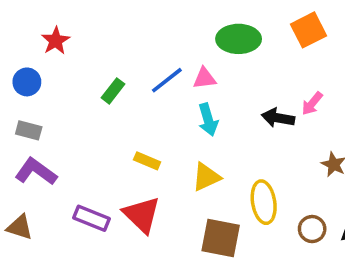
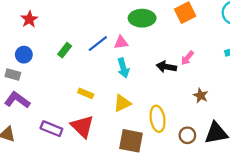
blue circle: (27, 82) -> (24, 55), moved

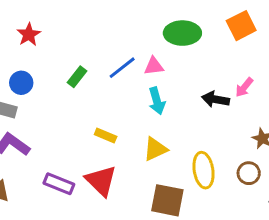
brown circle: (187, 135) -> (249, 173), moved

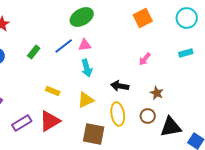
green ellipse: (182, 33) -> (82, 17), moved, turned -30
black arrow: (216, 99) -> (120, 86), moved
red triangle: (101, 181) -> (50, 121), turned 45
purple rectangle: (59, 184) -> (22, 123), turned -54

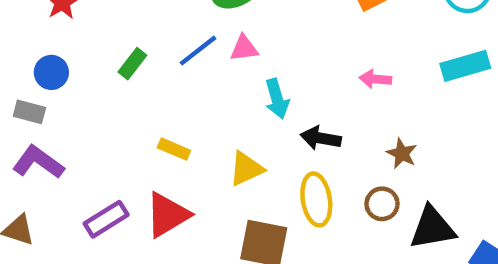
cyan rectangle: (186, 53) -> (465, 66), size x1.5
pink arrow: (145, 59) -> (375, 79), turned 56
cyan arrow: (87, 68) -> (277, 99), moved

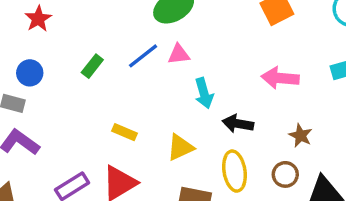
pink arrow: (375, 79) -> (280, 78), size x1.5

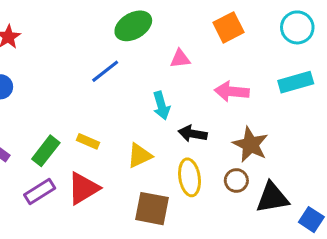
pink triangle: (179, 54) -> (180, 59), moved
green rectangle: (92, 66) -> (46, 151), moved, size x1.4
brown star: (300, 136) -> (250, 145), size x1.6

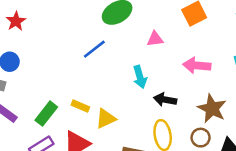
yellow triangle: (140, 155) -> (106, 119), moved

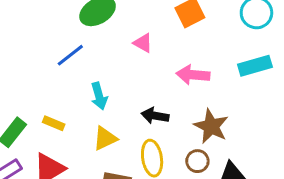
pink triangle: (155, 39) -> (143, 43), turned 36
cyan arrow: (140, 77) -> (99, 96), moved
yellow triangle: (106, 119) -> (105, 138), moved

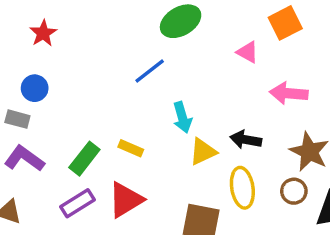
pink triangle: (143, 43) -> (248, 52), moved
yellow triangle: (105, 138) -> (203, 152), moved

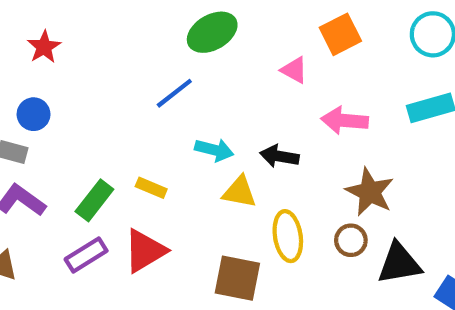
cyan arrow: (182, 117) -> (214, 150), turned -60
black arrow: (246, 140) -> (279, 156), moved
yellow triangle: (203, 152) -> (239, 192), turned 36

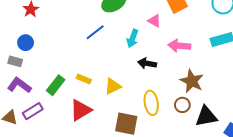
cyan arrow: (214, 150) -> (133, 38), moved, turned 96
yellow triangle: (239, 192) -> (113, 86), moved, turned -36
purple rectangle: (86, 255) -> (33, 111), moved

